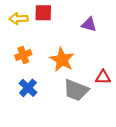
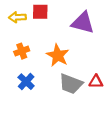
purple triangle: (89, 24) -> (83, 23), size x1.6
red triangle: (103, 77) -> (96, 82), moved

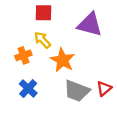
yellow arrow: (17, 17) -> (42, 40), moved, turned 49
red triangle: (96, 82) -> (104, 89), turned -40

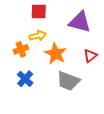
yellow arrow: (42, 40) -> (38, 36), turned 119
red triangle: (104, 89) -> (90, 56), moved

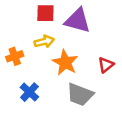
purple triangle: (80, 22) -> (78, 21), moved
orange cross: (21, 49) -> (15, 56), moved

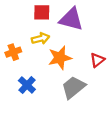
orange star: (65, 62) -> (60, 58), turned 30
gray trapezoid: (80, 95) -> (73, 87), turned 120

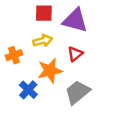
orange star: (60, 58) -> (50, 71), moved
red triangle: (97, 60) -> (75, 54), moved

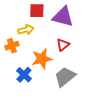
yellow arrow: (43, 41) -> (26, 30), moved

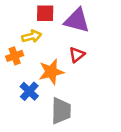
gray trapezoid: (65, 77) -> (61, 111), moved, turned 130

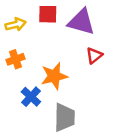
yellow arrow: (32, 36) -> (15, 24), moved
red triangle: (77, 55) -> (94, 55), moved

